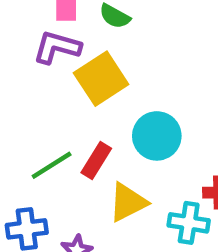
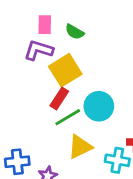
red rectangle: (96, 160) -> (59, 98), moved
green line: (52, 165) -> (68, 117), moved

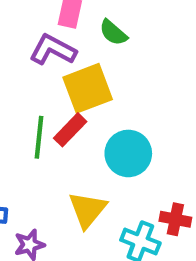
green line: (68, 117) -> (39, 137), moved, turned -64
yellow triangle: (80, 147) -> (87, 210), turned -36

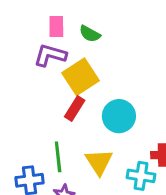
green line: (39, 137) -> (58, 157), moved

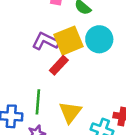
purple L-shape: (50, 55) -> (45, 41), moved
cyan circle: (119, 116) -> (99, 39), moved

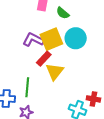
yellow triangle: (70, 112) -> (55, 72), moved

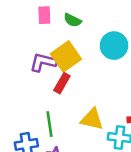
cyan circle: (76, 38) -> (114, 46), moved
yellow triangle: (55, 72) -> (92, 119), moved, turned -42

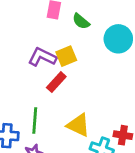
cyan circle: (114, 46) -> (118, 39), moved
yellow square: (66, 56) -> (66, 56), size x0.7

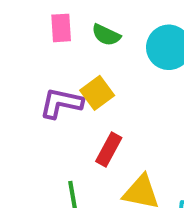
red rectangle: (56, 82) -> (109, 149), moved

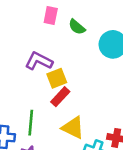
yellow square: (97, 93) -> (57, 78), moved

